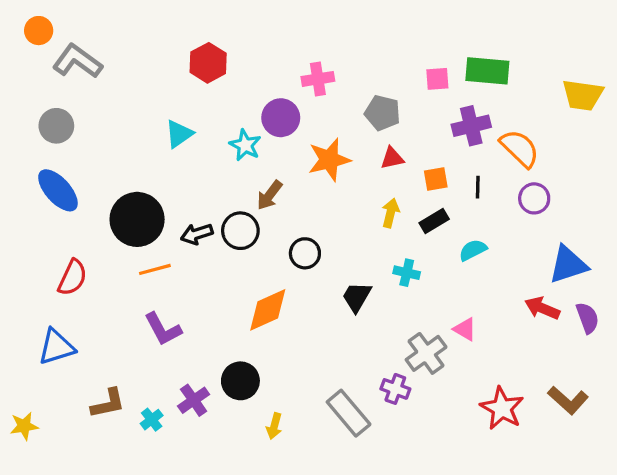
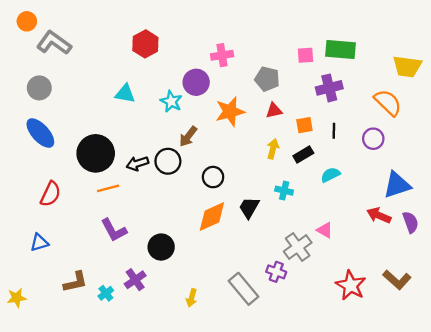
cyan triangle: (179, 134) -> (125, 94), turned 45
orange semicircle: (520, 148) -> (388, 103), moved
orange diamond: (268, 310) -> (212, 217), moved
blue triangle: (56, 347) -> (39, 242), size x0.7
black circle: (240, 381) -> (161, 247), moved

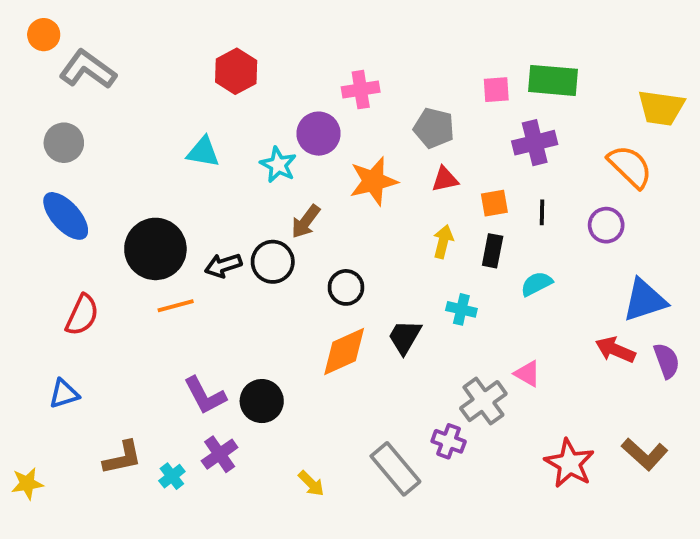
black rectangle: (303, 154) -> (493, 251), turned -48
purple L-shape: (114, 230) -> (205, 396), moved
yellow arrow: (192, 298) -> (311, 483), turned -60

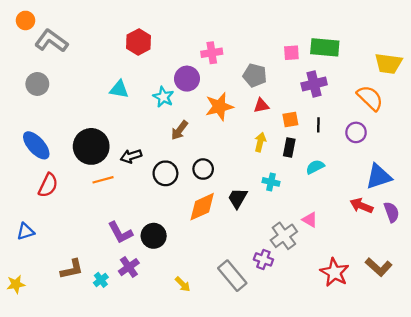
blue ellipse: (66, 216) -> (36, 145), moved
black circle: (273, 262) -> (165, 173), moved
blue triangle: (64, 394) -> (25, 231), moved

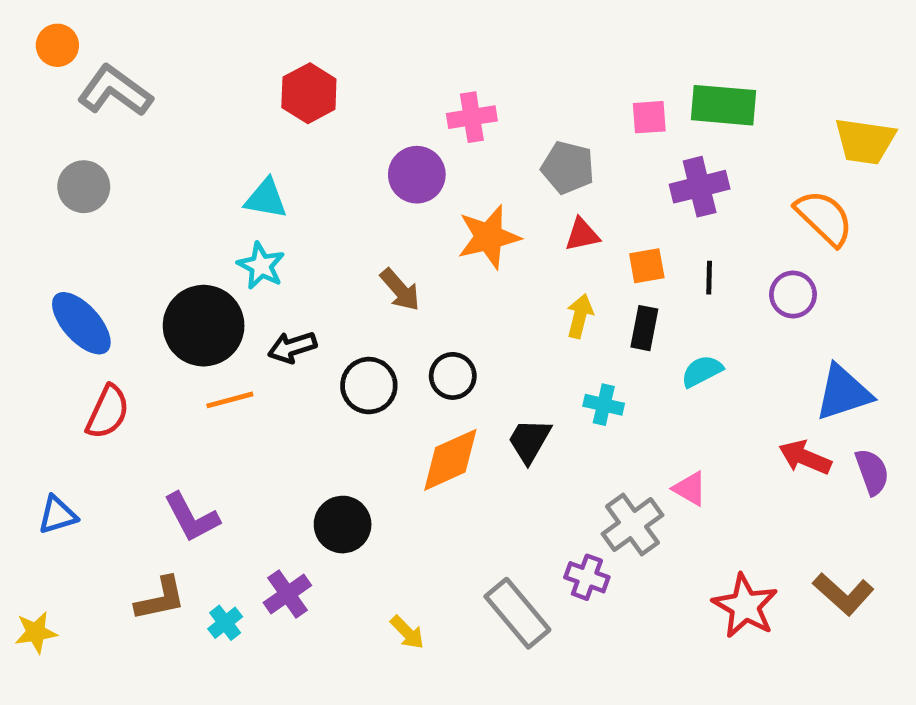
cyan star: (163, 97) -> (261, 266), moved
brown arrow: (179, 130) -> (400, 290), turned -78
purple L-shape: (120, 233) -> (192, 517), moved

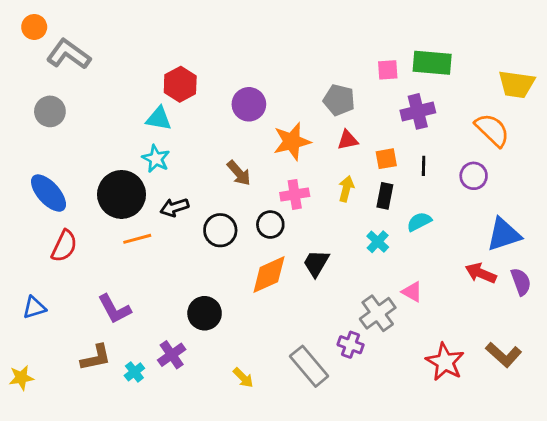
red hexagon: (309, 93) -> (180, 84), moved
pink cross: (472, 117) -> (295, 194), moved
cyan cross: (604, 405) -> (378, 242), moved, turned 30

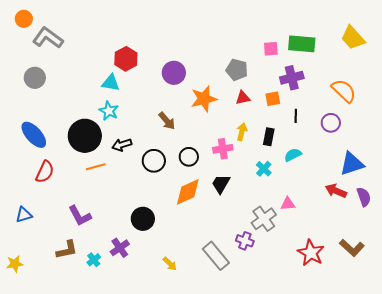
yellow trapezoid: (517, 84) -> (353, 38), moved, turned 40
orange square: (386, 159) -> (273, 99), moved
pink cross: (295, 194) -> (223, 149), moved
pink triangle: (412, 292) -> (288, 204), turned -35

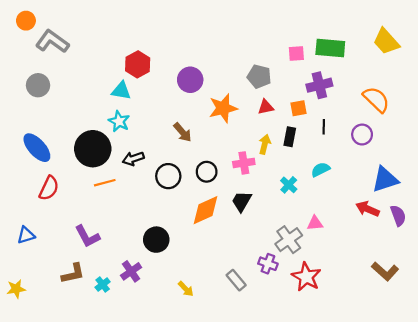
black rectangle: (269, 137) -> (290, 137), moved
red star: (311, 253) -> (306, 277), moved
gray rectangle: (216, 256) -> (236, 280), size x0.7

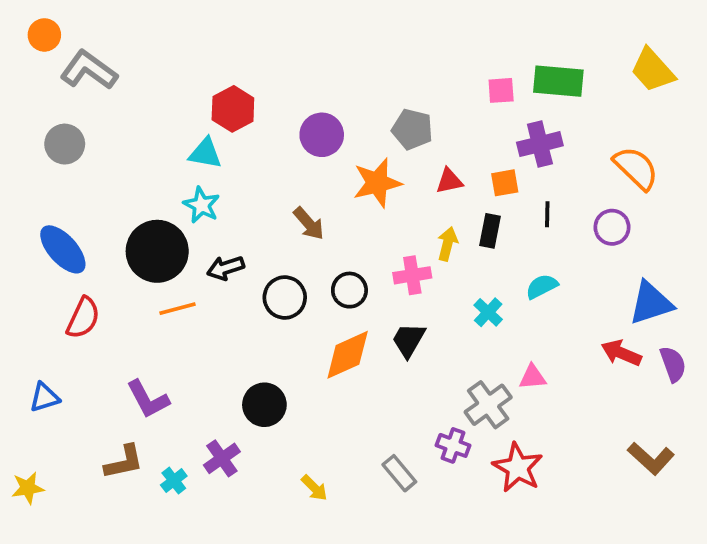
gray pentagon: (259, 76) -> (412, 129), moved

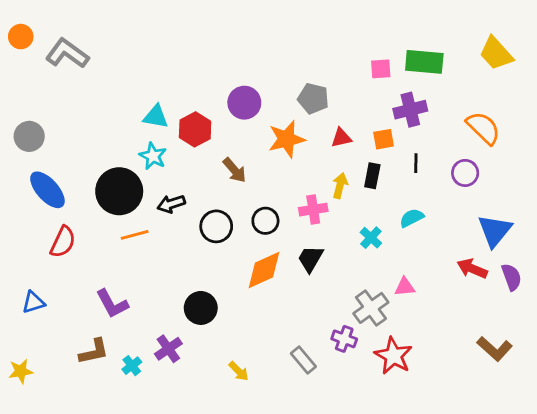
orange circle: (44, 35) -> (21, 37), moved
red hexagon: (233, 109) -> (195, 129), moved
gray circle: (65, 144) -> (29, 136), moved
blue triangle: (651, 303) -> (495, 231), turned -33

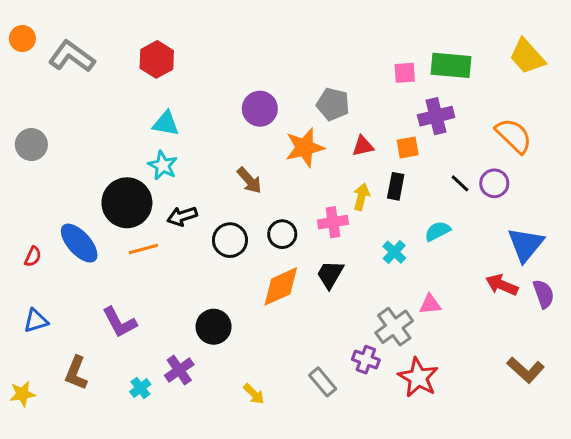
red hexagon: (195, 129) -> (157, 59), moved
black line: (416, 163) -> (460, 183), moved, turned -48
blue ellipse: (47, 190) -> (79, 243), moved
red semicircle: (63, 242) -> (33, 257), moved, size x0.6
brown L-shape: (94, 352) -> (76, 373), moved, turned 124

